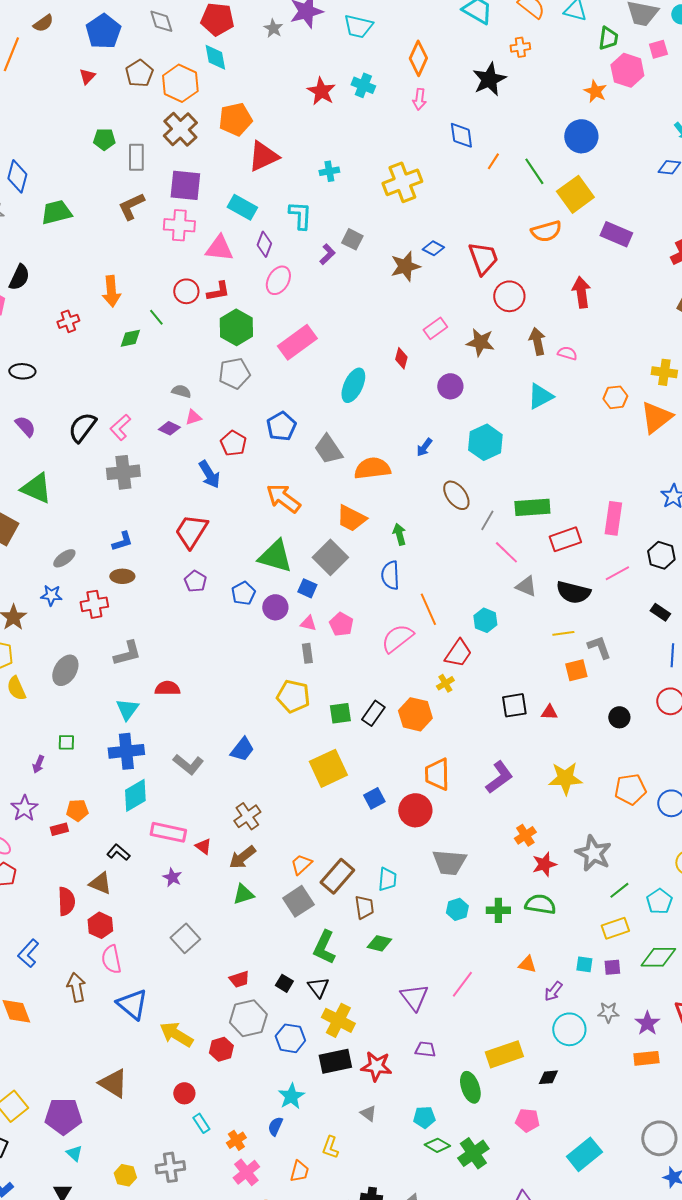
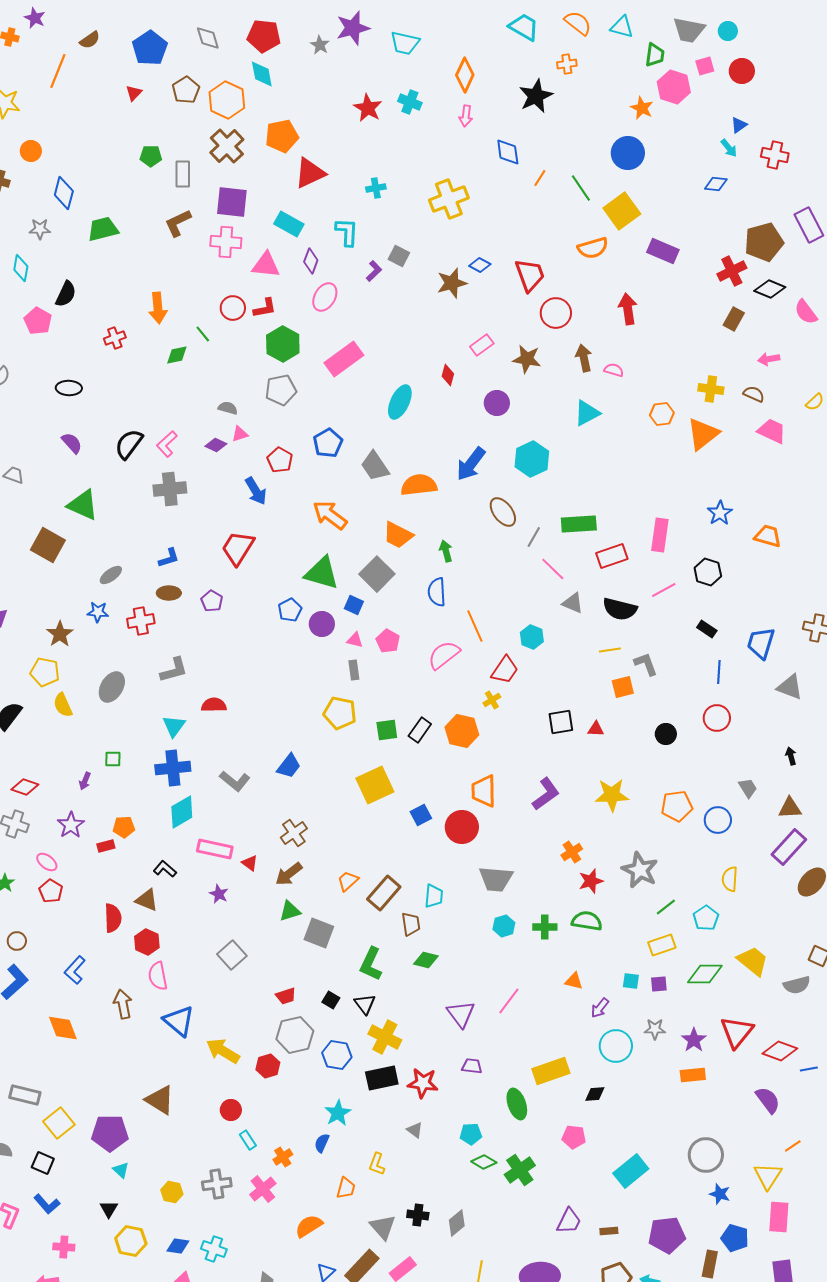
blue arrow: (424, 447) -> (471, 464), size x1.8
purple pentagon: (195, 581) -> (212, 601), moved
gray square: (298, 901) -> (319, 933), moved, turned -36
pink cross: (246, 1172) -> (263, 1189), moved

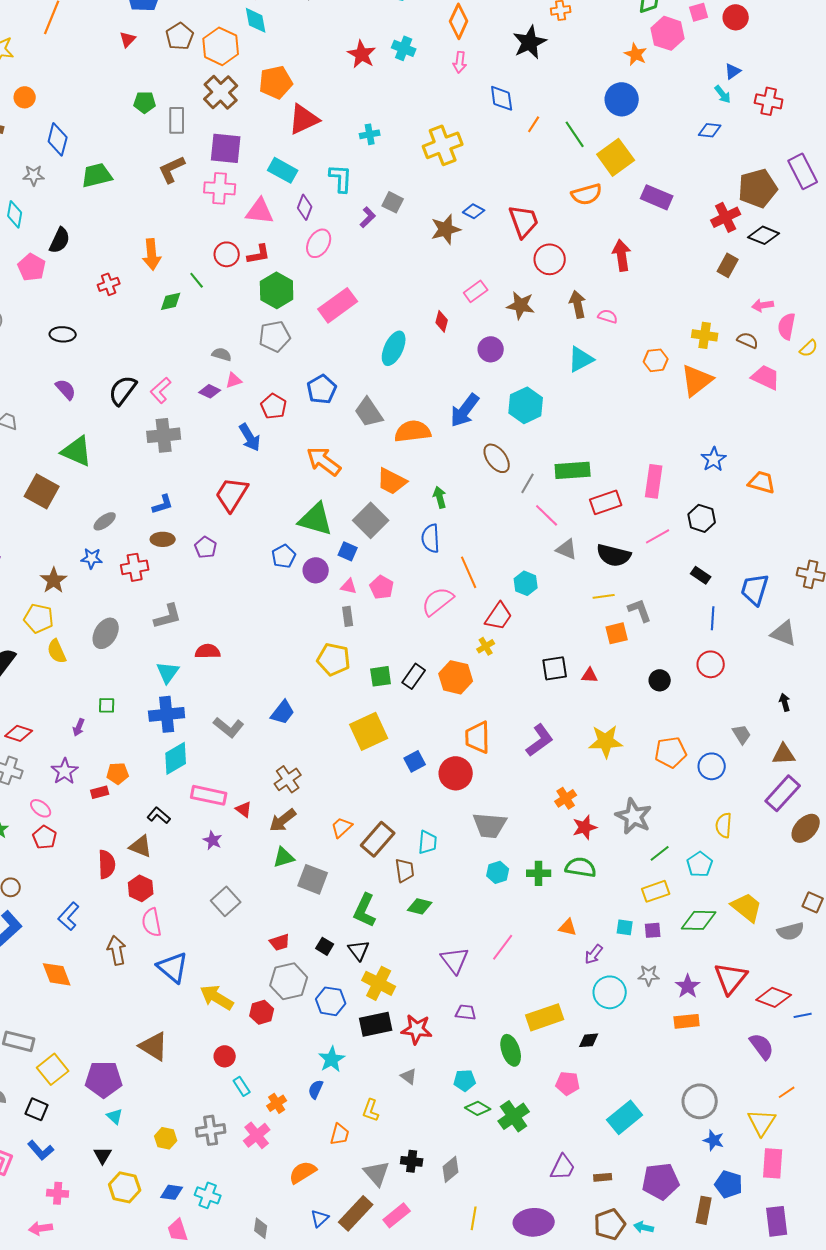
pink semicircle: (806, 312) -> (787, 326), moved, turned 48

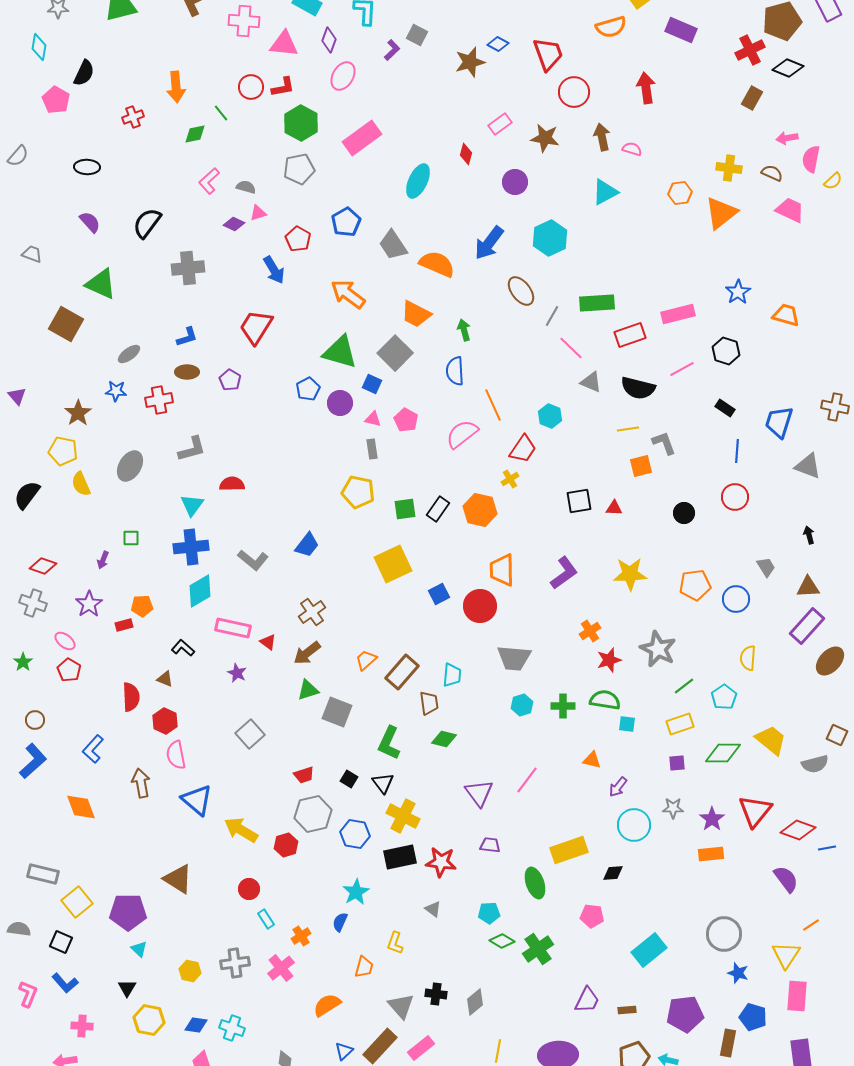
pink L-shape: (161, 390) -> (209, 181), moved
orange semicircle: (413, 431) -> (437, 264), turned 30
pink rectangle: (654, 481) -> (678, 314), turned 68
brown triangle: (141, 846) -> (165, 679), size x0.7
cyan square: (625, 927) -> (627, 724), moved

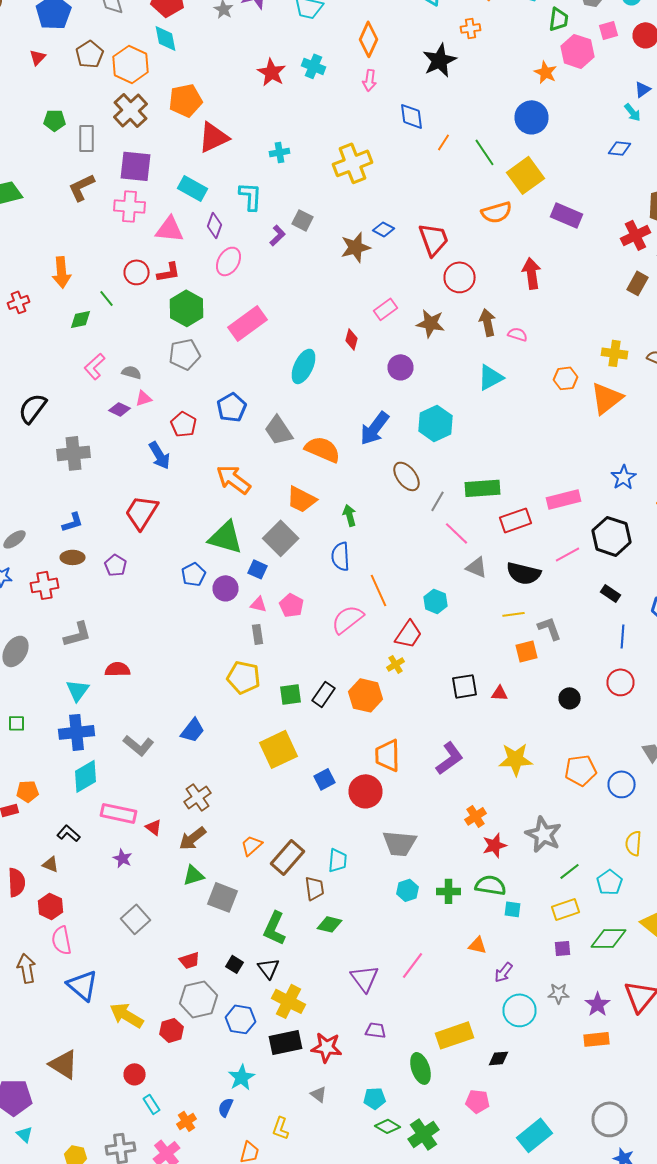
black hexagon: (726, 351) -> (612, 536), size x1.4

